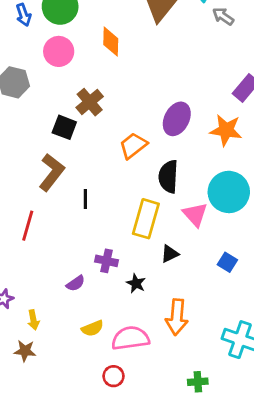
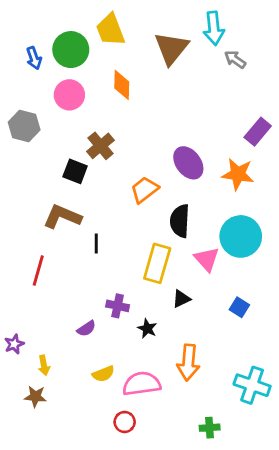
purple ellipse: (177, 119) -> (188, 163), turned -64
brown L-shape: (52, 172) -> (62, 217), turned -105

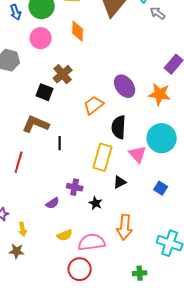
red circle: (125, 422) -> (80, 269), size x1.5

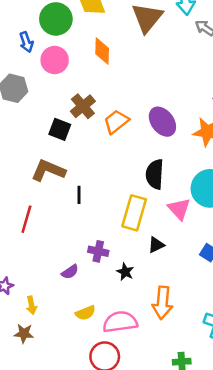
blue arrow: (16, 12) -> (26, 42), moved
orange trapezoid: (94, 105) -> (116, 122), moved

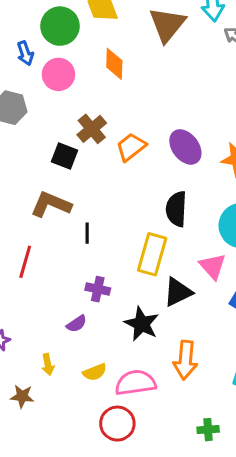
pink triangle: (179, 209) -> (213, 266), moved
black triangle: (156, 245) -> (178, 292), size x1.5
purple cross: (98, 251) -> (98, 289), moved
black star: (125, 272) -> (142, 324), size x1.6
yellow arrow: (32, 305) -> (48, 365), moved

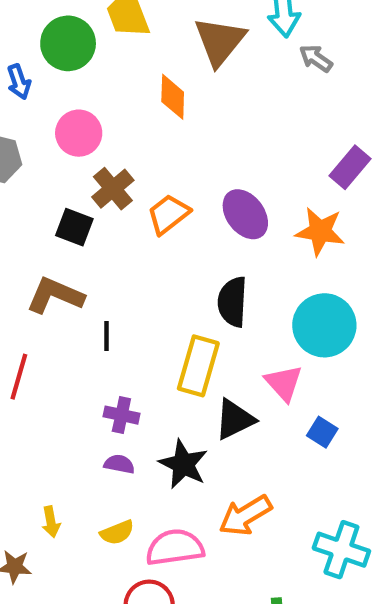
orange diamond: (114, 64) -> (173, 97), moved
pink circle: (58, 74) -> (79, 133), moved
purple semicircle: (77, 324) -> (119, 464), moved, turned -135
orange arrow: (185, 360) -> (245, 515), turned 54

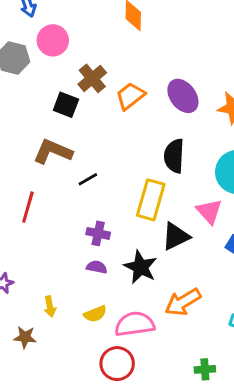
pink circle: (79, 133) -> (53, 40), moved
black line: (106, 336) -> (88, 179), turned 60

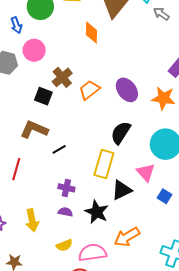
black semicircle: (174, 156) -> (121, 133), turned 30
yellow arrow: (50, 307) -> (32, 220), moved, size x1.5

